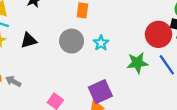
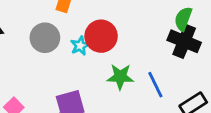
red circle: (158, 34) -> (101, 36), moved

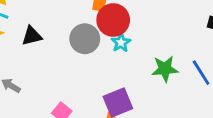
red circle: (101, 36) -> (113, 20), moved

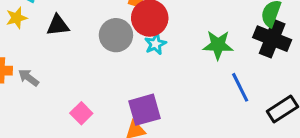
green star: (165, 69) -> (218, 45), moved

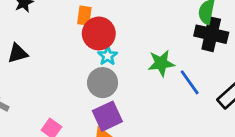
gray circle: (116, 35) -> (103, 83), moved
green star: (218, 45) -> (161, 63), moved

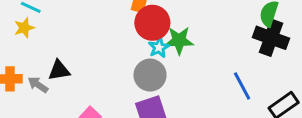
black triangle: (18, 53) -> (59, 70), moved
green star: (161, 63) -> (179, 40), moved

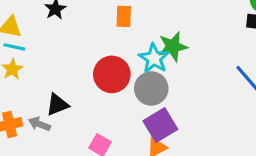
red circle: (152, 23) -> (112, 74), moved
cyan star: (159, 47) -> (154, 58), size x1.4

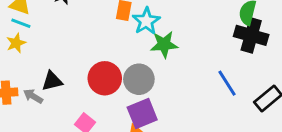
cyan star: (154, 58) -> (146, 21), moved
red circle: (112, 74) -> (105, 78), moved

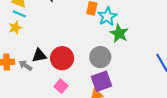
green star: (164, 44) -> (119, 33), turned 30
red circle: (105, 78) -> (62, 58), moved

